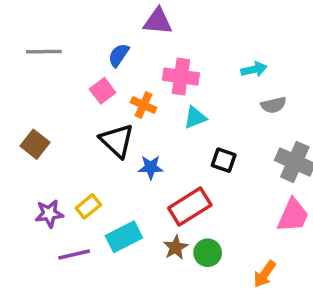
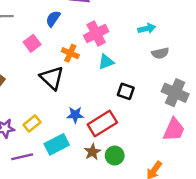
pink cross: (181, 77) -> (96, 33), turned -35
pink square: (103, 91) -> (32, 43), moved
blue star: (151, 167) -> (75, 115), moved

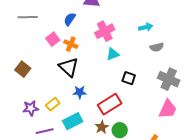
orange cross: (70, 53) -> (71, 44), moved
blue star: (75, 115) -> (80, 92), moved

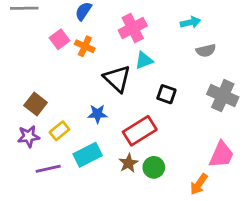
black triangle: (69, 67) -> (117, 79), moved
brown square: (23, 69) -> (36, 104), moved
pink trapezoid: (168, 109) -> (221, 155), moved

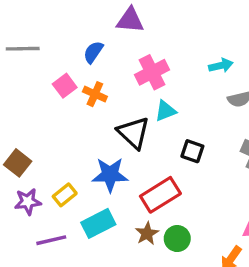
brown square: (36, 104) -> (18, 163), moved
blue star: (97, 114) -> (110, 175), size x1.5

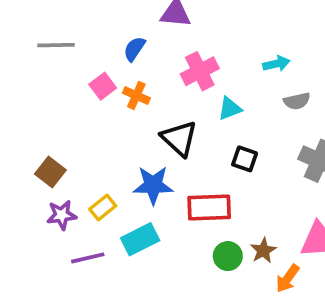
cyan triangle: (165, 111) -> (230, 109), moved
red rectangle: (160, 195) -> (209, 208), turned 30
brown star: (147, 233) -> (263, 250), moved

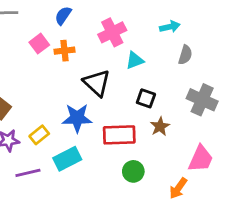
orange cross: (136, 95) -> (64, 51), turned -30
gray semicircle: (297, 101) -> (185, 55), turned -60
brown star: (263, 250) -> (160, 126), moved

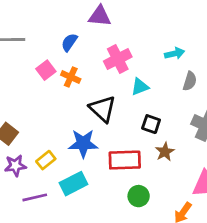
orange cross: (64, 51) -> (71, 77), turned 30

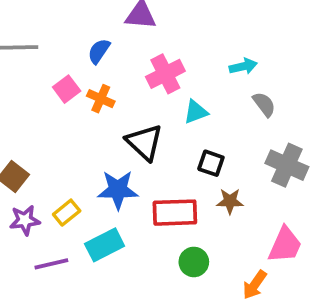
gray semicircle: (190, 81) -> (264, 104), turned -54
brown star: (165, 152) -> (230, 201), turned 30

